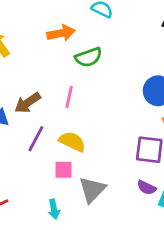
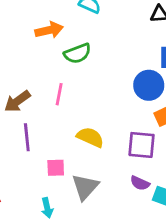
purple line: (36, 139) -> (27, 137), turned -32
yellow semicircle: (72, 142) -> (90, 137), moved

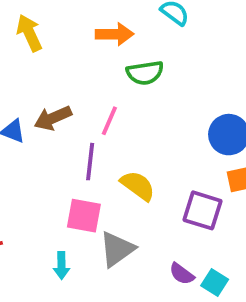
purple line: (27, 137) -> (90, 162), moved
pink square: (56, 168) -> (84, 216), size x1.4
purple semicircle: (140, 183) -> (182, 274), moved

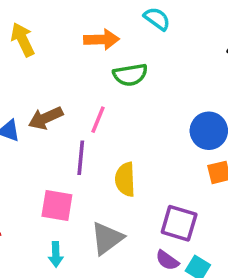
yellow semicircle: (138, 186) -> (125, 179), turned -128
purple square: (202, 210) -> (179, 223), moved
pink square: (84, 216) -> (57, 205), moved

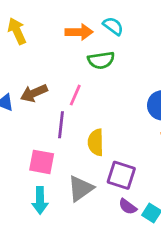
cyan semicircle: (157, 19) -> (113, 26), moved
purple square: (179, 223) -> (121, 175), moved
cyan arrow: (56, 254) -> (40, 200), size x1.4

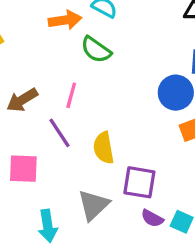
green semicircle: (101, 60) -> (96, 50), turned 52
purple line: (61, 125) -> (60, 133), turned -32
pink square: (42, 162) -> (23, 169), moved

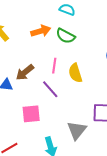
orange arrow: (65, 20) -> (41, 31), moved
yellow semicircle: (104, 148) -> (75, 73), moved

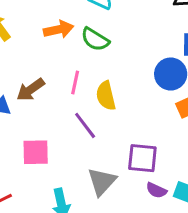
purple line: (50, 89) -> (85, 125), moved

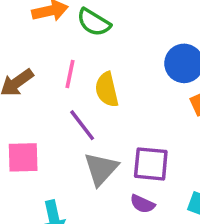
gray triangle: (102, 181) -> (101, 169), moved
purple semicircle: (156, 190) -> (142, 204), moved

